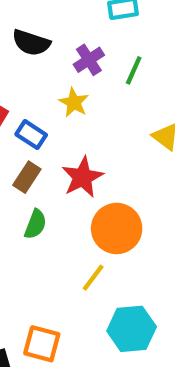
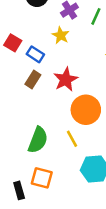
green semicircle: (35, 224) -> (38, 140), moved, size x1.5
yellow line: (93, 278) -> (72, 139), turned -66

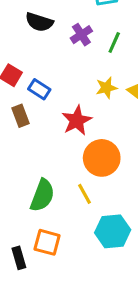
yellow star: (61, 35) -> (106, 88), moved, turned 30
brown rectangle: (33, 79) -> (20, 116), moved, turned -54

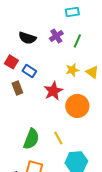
black semicircle: (39, 22) -> (27, 38), moved
orange circle: (102, 158) -> (77, 106), moved

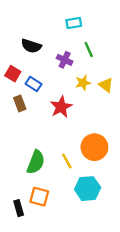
cyan rectangle: (72, 12) -> (74, 23), moved
purple cross: (56, 36) -> (65, 60), moved, turned -32
green line: (77, 41) -> (89, 49), turned -48
orange circle: (77, 106) -> (94, 147), moved

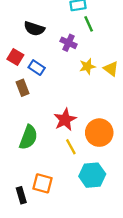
green line: (89, 49) -> (89, 24), moved
red star: (61, 107) -> (65, 120), moved
green semicircle: (36, 162) -> (28, 137), moved

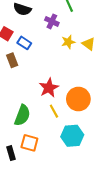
green semicircle: (28, 137) -> (22, 115), moved

